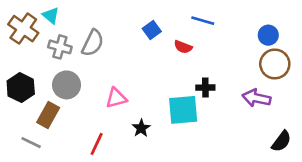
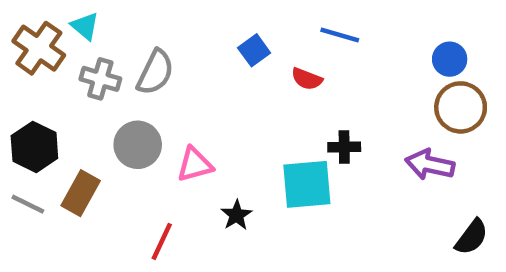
gray circle: (66, 85) -> (138, 145), moved
gray line: (31, 143) -> (28, 204), moved

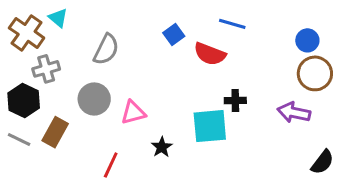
gray cross: (100, 79) -> (46, 69), moved, turned -32
red semicircle: (307, 79) -> (210, 54), size x1.5

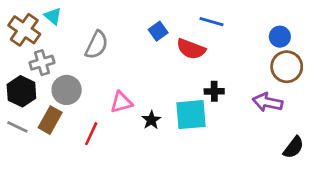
gray circle: (94, 99) -> (67, 90), moved
black star: (162, 147) -> (151, 120), moved
red line: (111, 165) -> (91, 134), moved

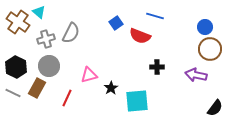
gray cross: (42, 63) -> (46, 39), moved
cyan square: (191, 115) -> (137, 101), moved

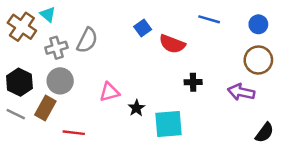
blue line: (155, 16) -> (209, 19), moved
blue circle: (205, 27) -> (258, 24), moved
red line: (67, 98) -> (74, 133), moved, turned 72

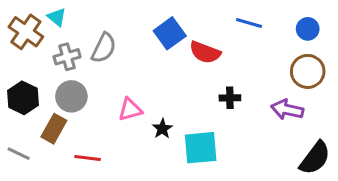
blue square: (143, 28) -> (170, 33), size x1.5
gray line: (16, 114) -> (19, 154), moved
black semicircle: (265, 133) -> (315, 158), size x1.4

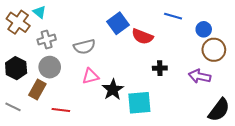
blue circle: (308, 29) -> (204, 29), moved
gray semicircle: (104, 48) -> (84, 47), moved, turned 50
black star: (162, 129) -> (113, 90), size x1.5

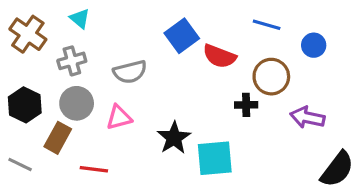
cyan triangle: (39, 12) -> (80, 18), moved
brown circle: (214, 50) -> (271, 77), moved
pink triangle: (90, 76) -> (119, 117), moved

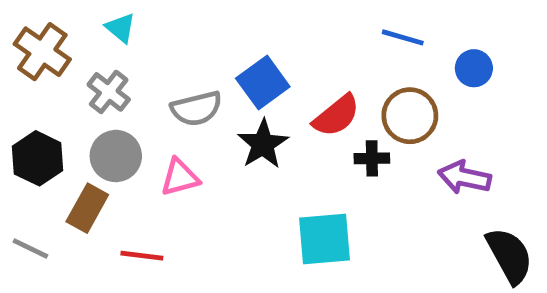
blue square: (182, 36) -> (263, 82), moved
red semicircle: (219, 56) -> (336, 116), moved, turned -60
gray cross: (72, 61) -> (109, 92), turned -36
black star: (174, 138) -> (263, 144), moved
black semicircle: (337, 169) -> (509, 256), turned -66

